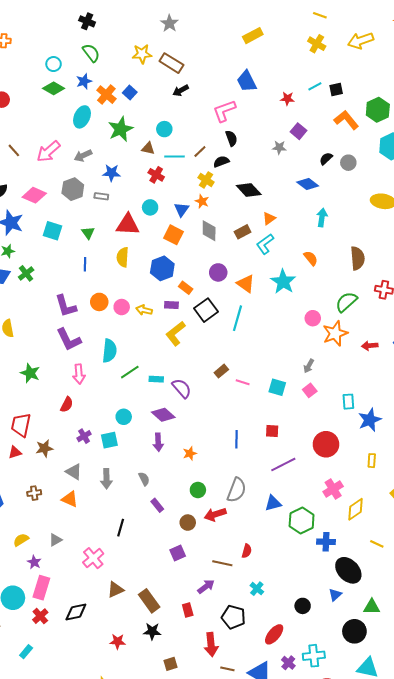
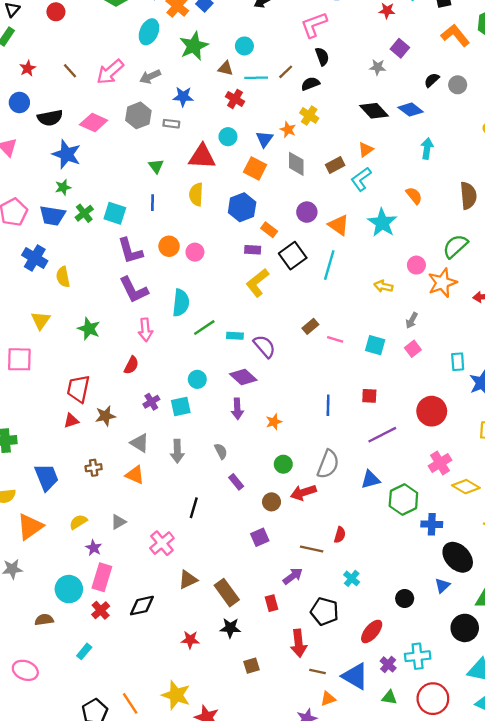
yellow cross: (206, 180) -> (309, 115), moved
black diamond: (249, 190) -> (374, 111), moved
cyan square: (53, 231) -> (115, 213), moved
yellow arrow: (144, 310) -> (383, 286), moved
yellow diamond: (355, 509) -> (466, 487), turned 65

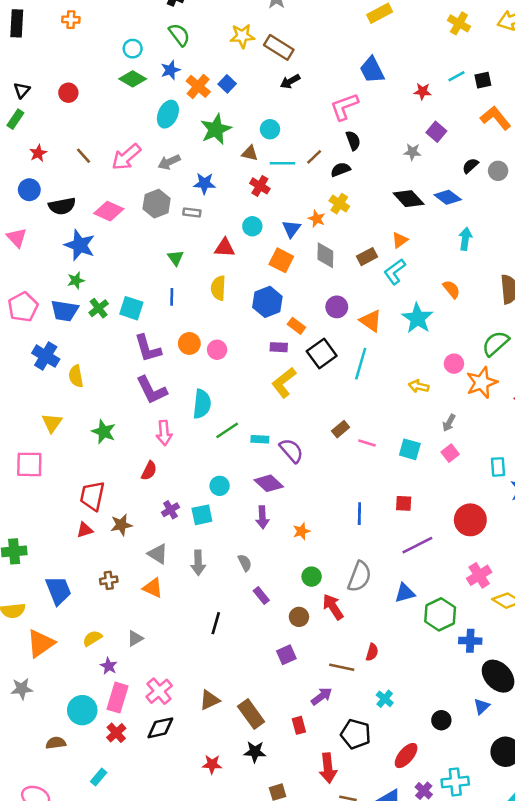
red triangle: (202, 157) -> (225, 248), size x0.7
red arrow: (303, 492) -> (333, 607), turned 75
pink cross: (162, 543) -> (159, 691), moved

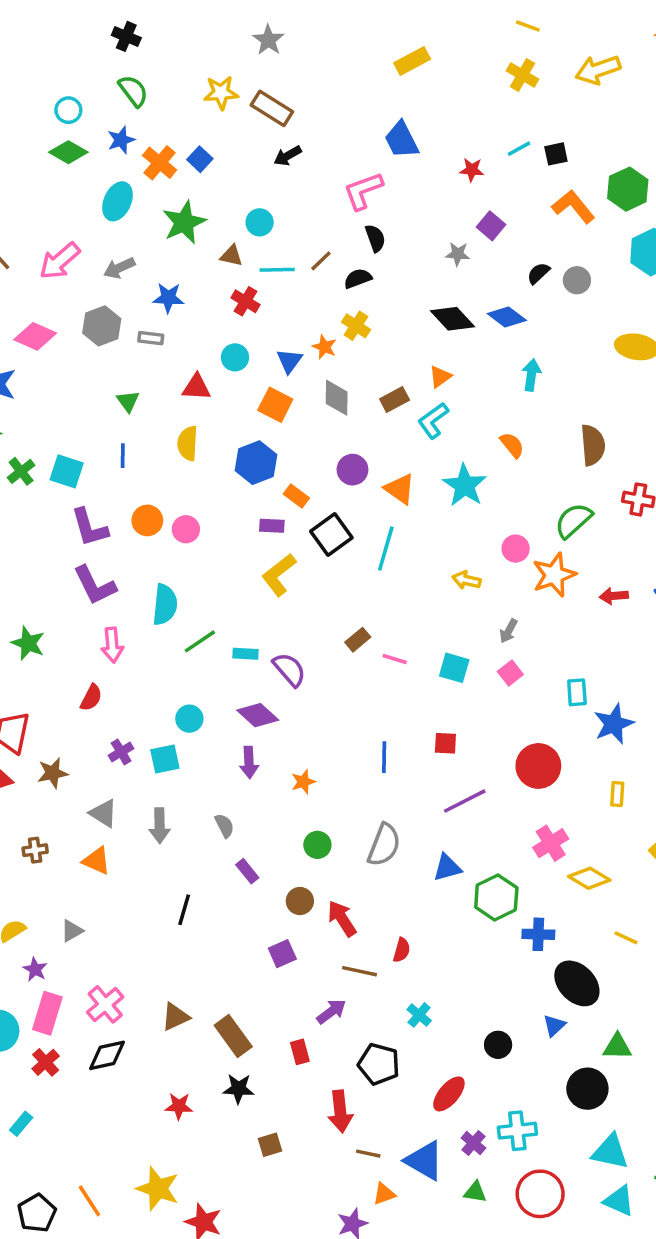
red arrow: (333, 607) -> (342, 919), moved

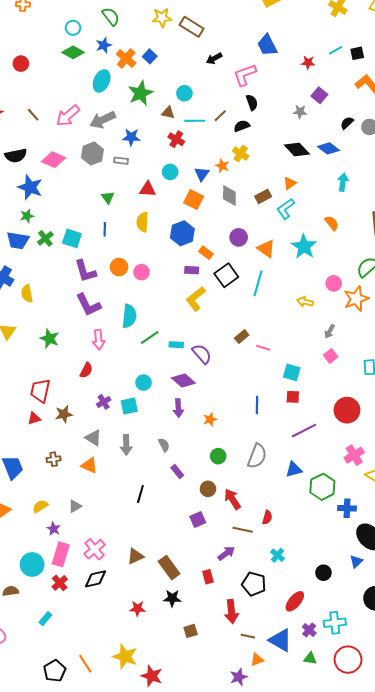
black arrow: (288, 156) -> (214, 58), moved
gray arrow: (119, 268) -> (103, 120), size x1.4
cyan square: (454, 668) -> (292, 372), moved

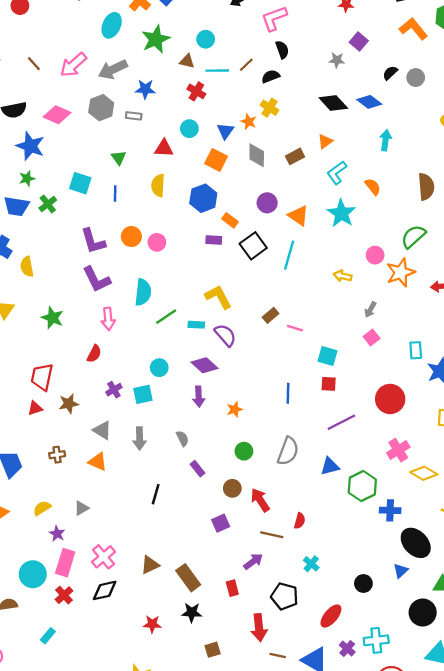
cyan L-shape: (286, 209) -> (337, 173), moved
cyan square: (72, 238) -> (80, 183), moved
yellow L-shape: (196, 299) -> (218, 297), moved, turned 100

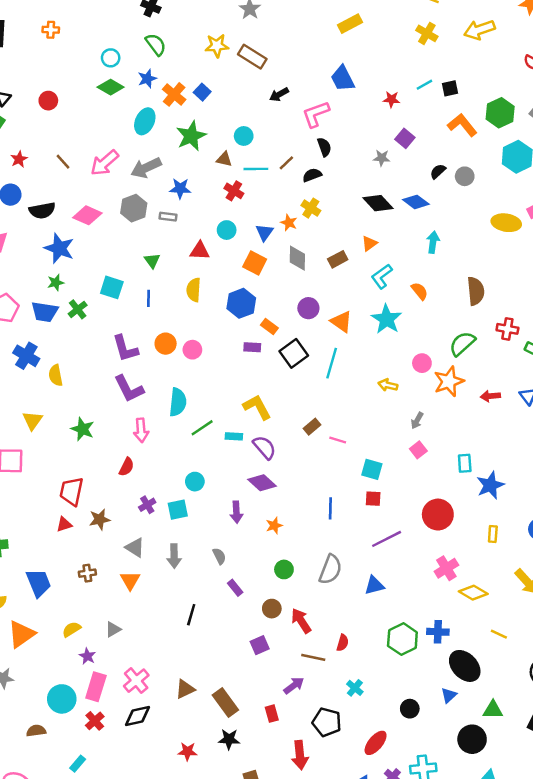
purple diamond: (204, 365) -> (262, 483), moved
orange triangle: (98, 462) -> (130, 580), turned 36
green hexagon: (362, 486) -> (402, 639), moved

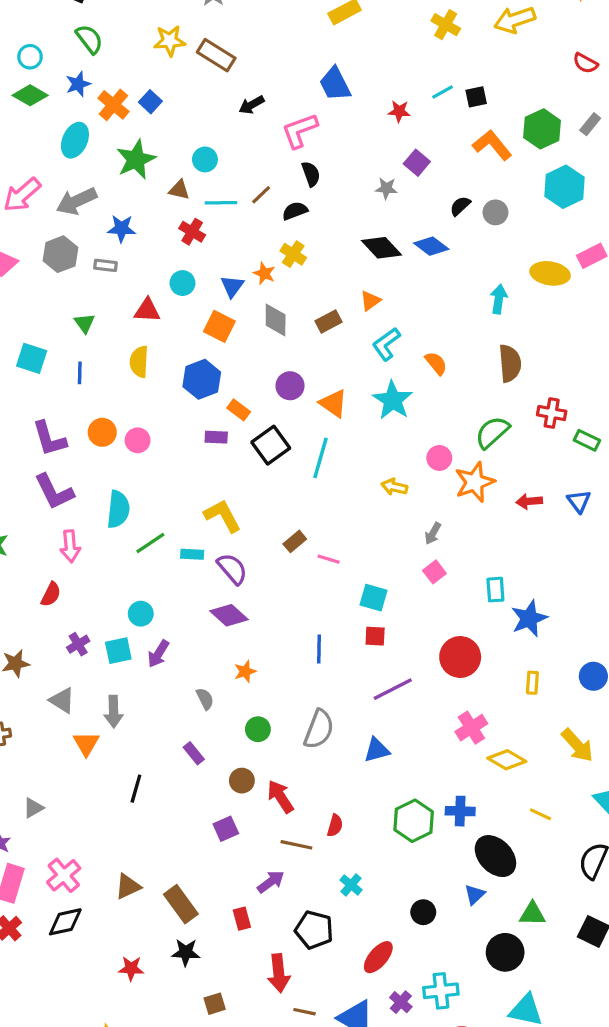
cyan arrow: (433, 242) -> (499, 299), moved
purple arrow: (236, 512) -> (158, 654), moved, turned 35
gray semicircle: (219, 556) -> (205, 699), moved
orange triangle: (130, 580) -> (86, 744), moved

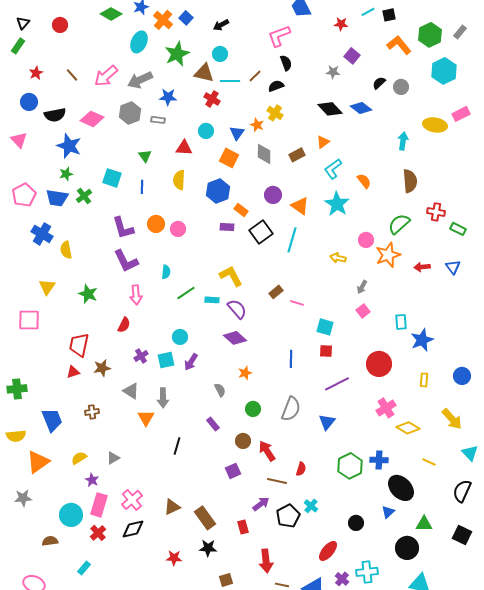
black arrow: (252, 105) -> (221, 25), moved
brown triangle: (179, 190) -> (204, 73), size x1.5
cyan semicircle: (118, 509) -> (166, 272), size x0.6
blue triangle: (377, 750) -> (327, 422), turned -36
black pentagon: (314, 930) -> (288, 516), moved, turned 30

